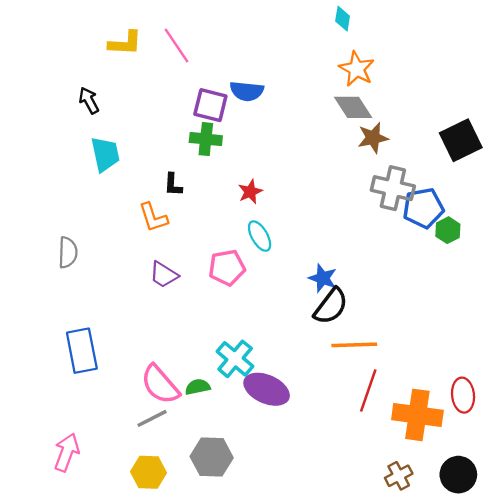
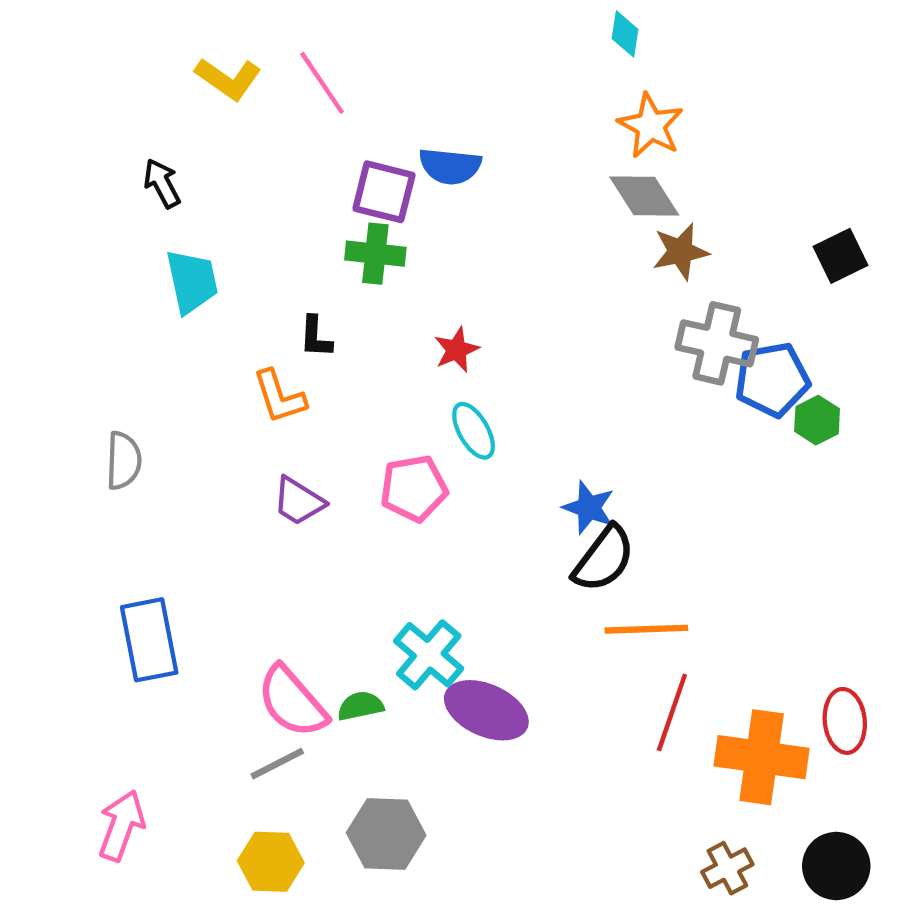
yellow L-shape: (125, 43) -> (228, 79), turned 32
black square: (461, 140) -> (840, 256), size x0.7

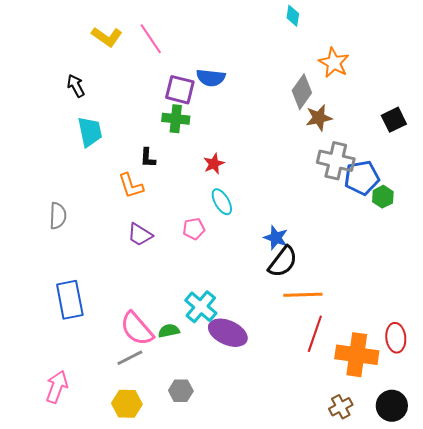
orange star: (651, 126) -> (334, 63), moved
gray diamond: (644, 196) -> (302, 92), turned 68
pink pentagon: (414, 488) -> (194, 229), size x0.7
gray hexagon: (386, 834) -> (181, 391), size x0.7

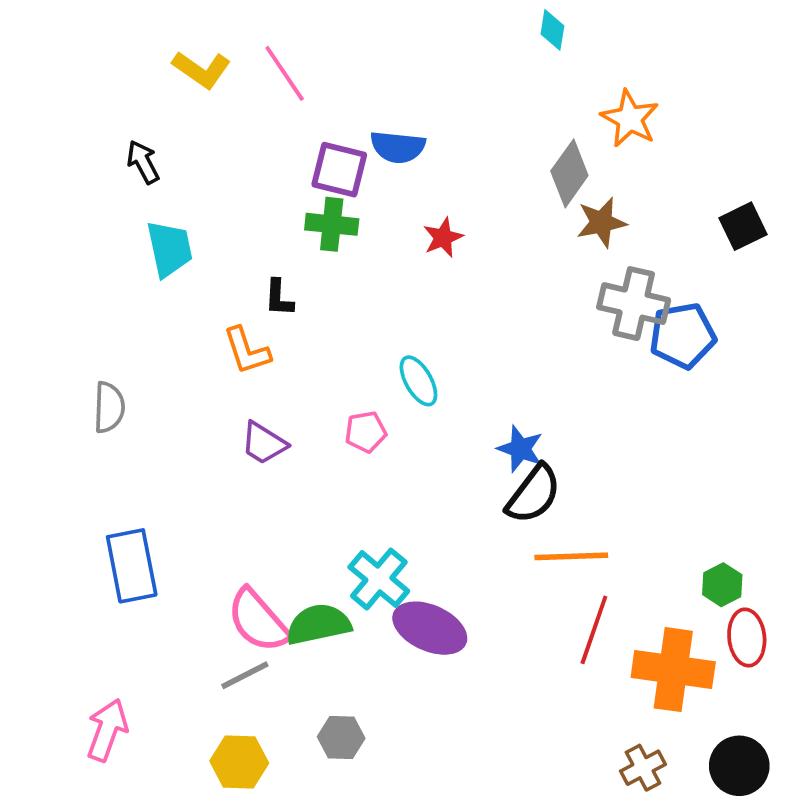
red star: (214, 164) -> (443, 238), moved
green hexagon: (383, 197) -> (722, 585), moved
green semicircle: (169, 331) -> (318, 624), size x1.6

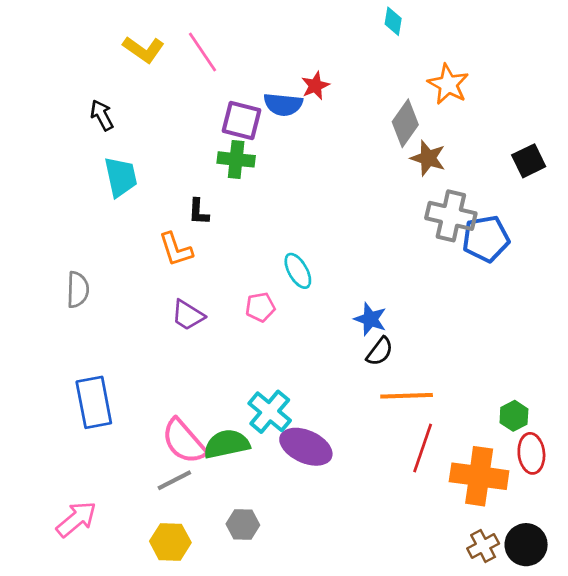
brown star: (601, 222) -> (428, 158), turned 30
red star: (443, 238) -> (315, 86), moved
black semicircle: (534, 494) -> (380, 351), size x0.7
pink arrow: (107, 730) -> (76, 519), turned 30
brown cross: (643, 768) -> (483, 546), moved

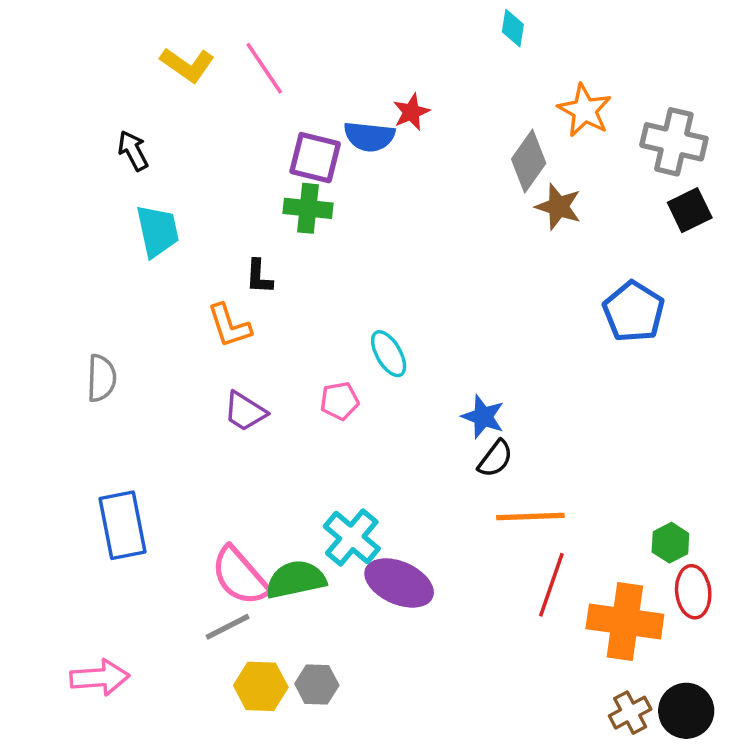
gray cross: (451, 216) -> (674, 142), moved
blue pentagon: (486, 239) -> (634, 312), turned -30
pink arrow: (76, 519) -> (100, 678), turned 36
yellow hexagon: (170, 542) -> (261, 686), moved

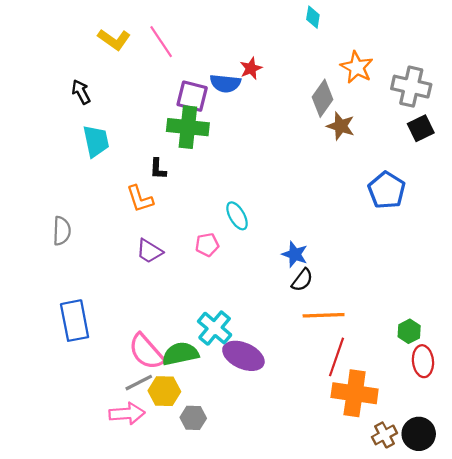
green cross: (308, 208) -> (188, 127), size x1.4
orange cross: (625, 622) -> (355, 393), moved
pink arrow: (100, 678) -> (127, 414), moved
yellow hexagon: (261, 686) -> (164, 391), moved

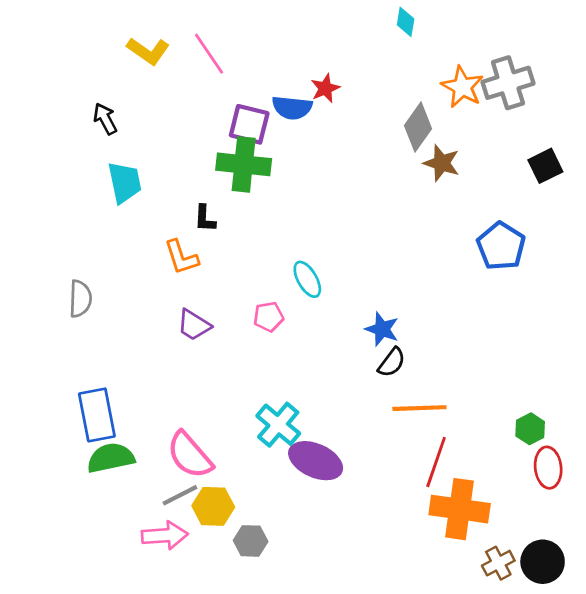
gray cross: (411, 87) -> (508, 83), moved, turned -30
green semicircle: (180, 354) -> (111, 458), moved

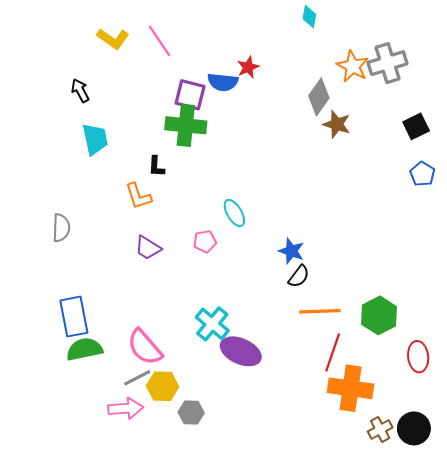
blue pentagon: (501, 246) -> (422, 174), moved, size x0.7
green hexagon: (530, 429) -> (379, 315), moved, size x1.6

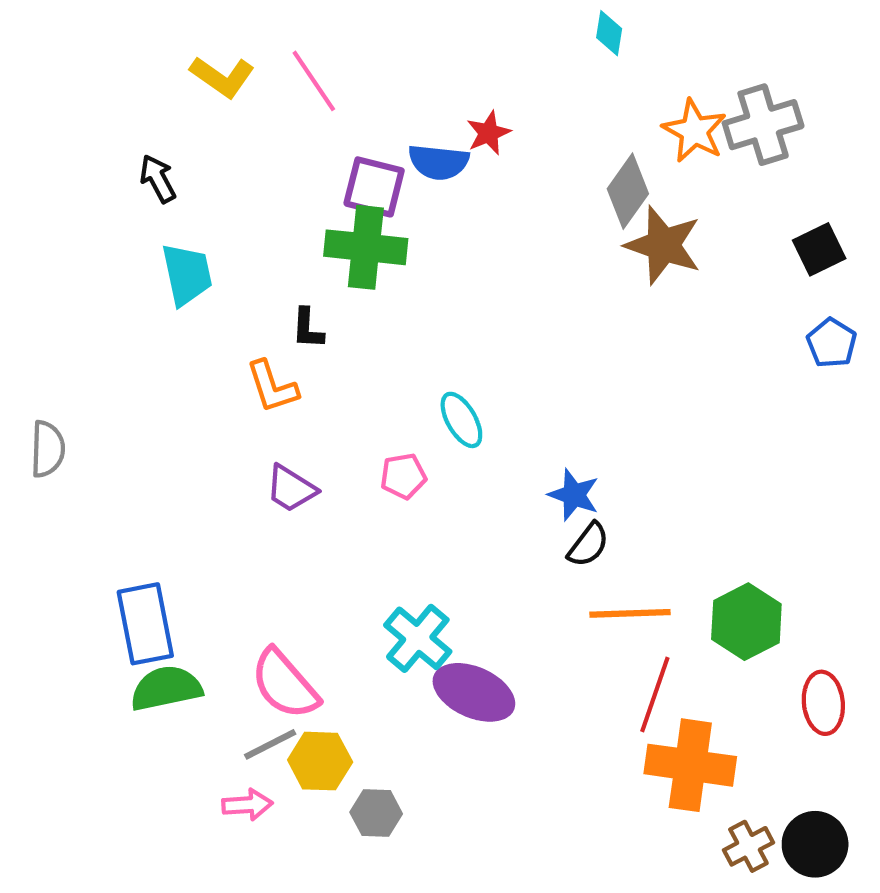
brown star: (337, 124) -> (663, 245), size x1.4
gray semicircle: (61, 228) -> (48, 449), moved
pink arrow: (126, 408) -> (247, 805), size x0.7

